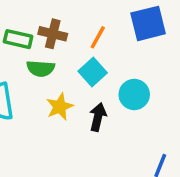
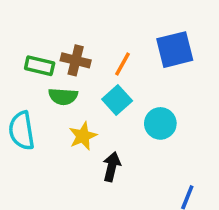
black arrow: (98, 117) -> (112, 167), moved

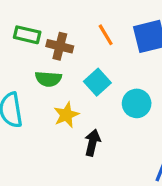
orange line: (122, 64) -> (106, 35), moved, turned -60
green rectangle: (40, 66) -> (27, 35), moved

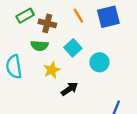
green rectangle: (27, 35) -> (25, 16), turned -42
black arrow: (92, 143) -> (69, 89), turned 42

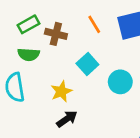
green semicircle: (39, 46) -> (29, 54), moved
black arrow: (69, 89) -> (67, 119), moved

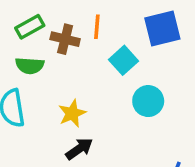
orange line: (94, 24) -> (97, 27), moved, turned 36
cyan square: (87, 64) -> (123, 60), moved

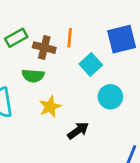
green semicircle: (30, 66) -> (33, 76), moved
black arrow: (79, 149) -> (78, 131), moved

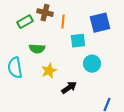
brown cross: (44, 48) -> (45, 13), moved
cyan square: (91, 64) -> (78, 41), turned 35

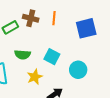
orange line: (63, 22) -> (54, 18), moved
cyan square: (78, 41) -> (52, 57), moved, turned 35

